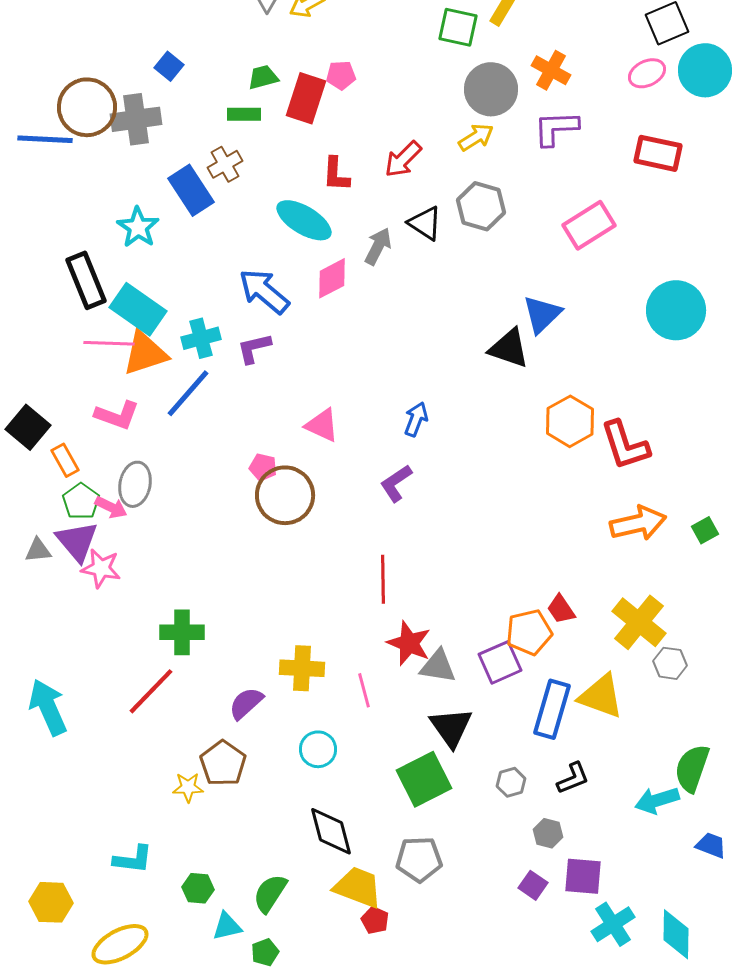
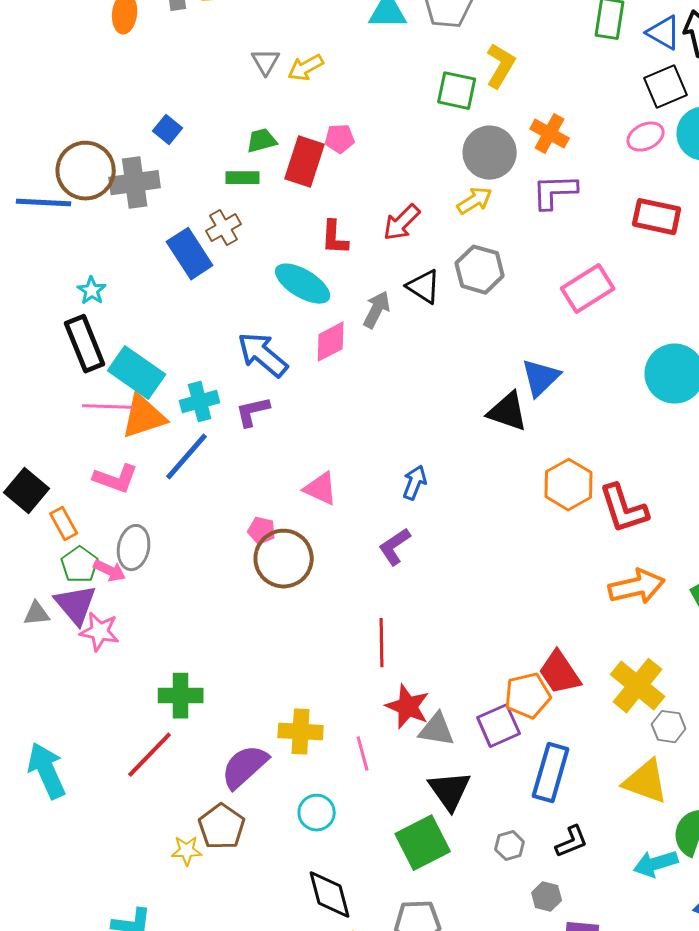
cyan star: (138, 227) -> (92, 291), moved, size x0.7
red trapezoid: (561, 609) -> (560, 673), size x1.5
yellow triangle: (601, 696) -> (646, 782), moved
purple semicircle: (246, 703) -> (245, 767), size x1.4

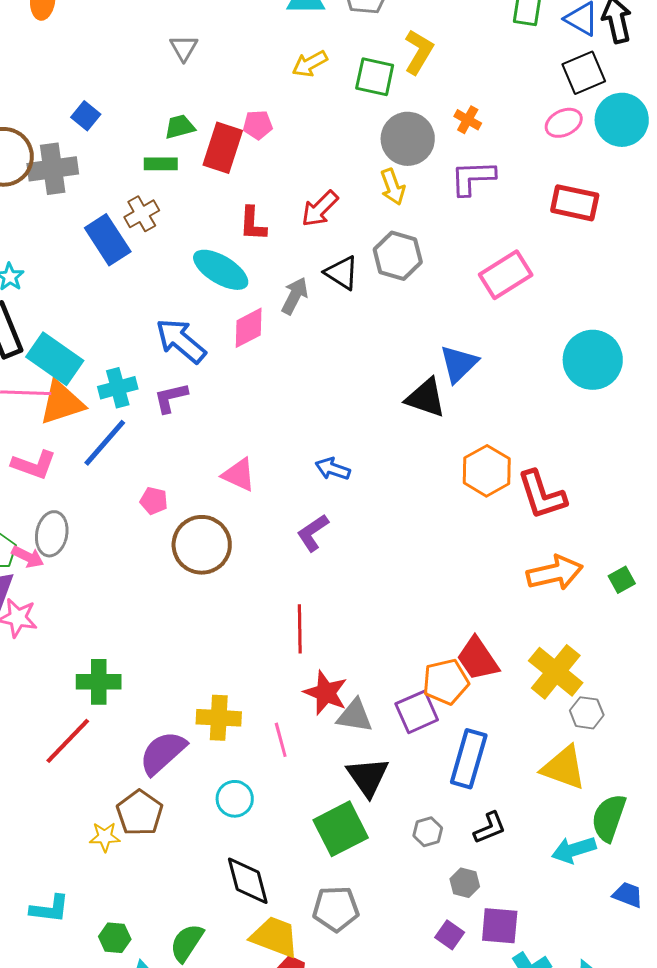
yellow arrow: (306, 68) -> (310, 64), moved
orange cross: (550, 134) -> (468, 120), size x0.7
yellow arrow: (475, 201) -> (393, 187), turned 102
blue arrow: (415, 483) -> (333, 469), turned -92
pink pentagon: (262, 531) -> (154, 501), moved

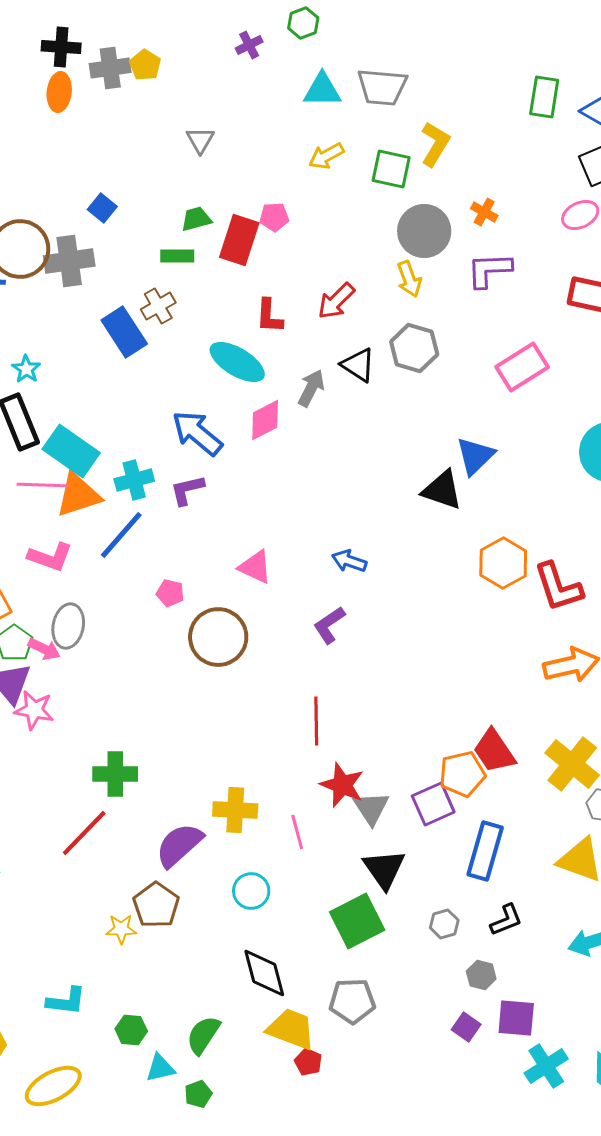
gray triangle: (355, 716) -> (371, 808), turned 48

